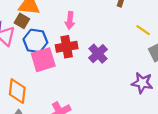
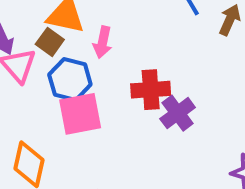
pink arrow: (70, 20) -> (103, 42), moved
red cross: (67, 47) -> (151, 90), moved

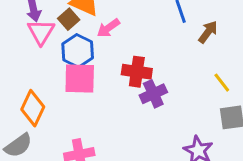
pink arrow: (103, 42) -> (108, 28), turned 30

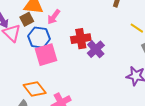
brown square: (69, 19) -> (27, 19), turned 32
orange diamond: (33, 108) -> (35, 89), moved, turned -45

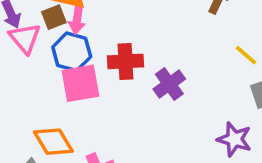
pink arrow: (54, 17) -> (77, 20), moved, turned -35
red cross: (81, 39) -> (125, 61), moved

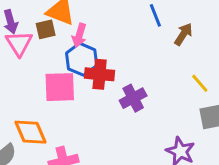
pink arrow: (77, 20) -> (79, 35), moved
blue hexagon: (72, 52) -> (82, 59), moved

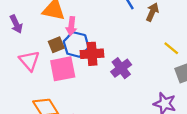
brown square: (46, 29) -> (56, 45), moved
pink triangle: (19, 43) -> (29, 61), moved

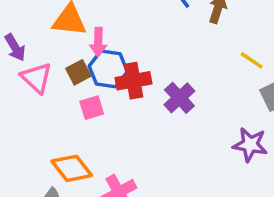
pink triangle: (29, 61) -> (36, 78), moved
pink square: (63, 69) -> (92, 108), size x0.6

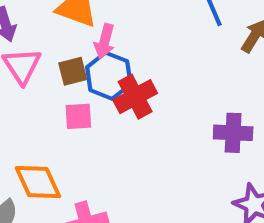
red cross: (134, 81) -> (135, 97), turned -32
purple cross: (179, 98) -> (233, 133), moved, turned 32

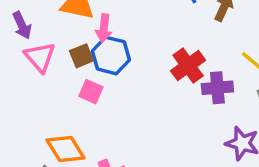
red cross: (135, 97) -> (188, 66), moved
pink square: (78, 116) -> (91, 92), turned 35

